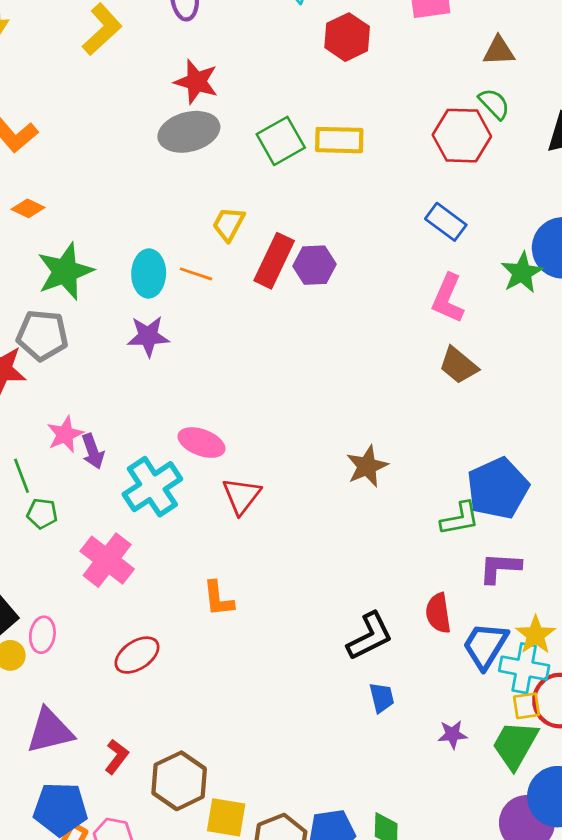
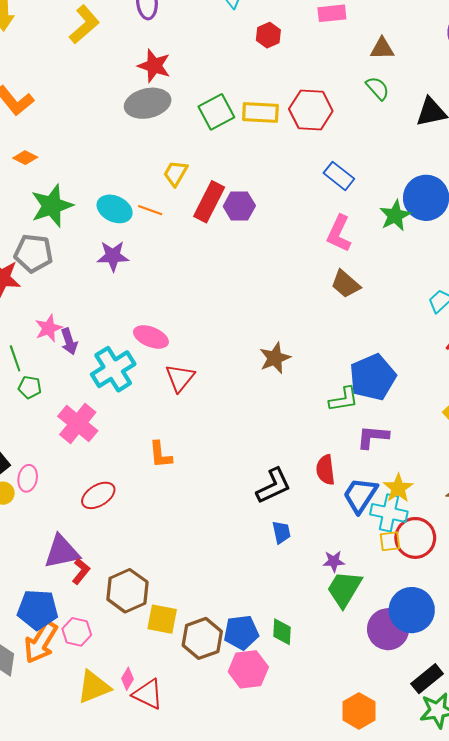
red hexagon: (347, 37) -> (268, 35), size x0.7
red hexagon: (462, 136) -> (311, 110), moved
cyan ellipse: (149, 274) -> (115, 209), turned -68
purple triangle: (50, 731) -> (62, 552), moved
green trapezoid: (515, 745) -> (344, 589), moved

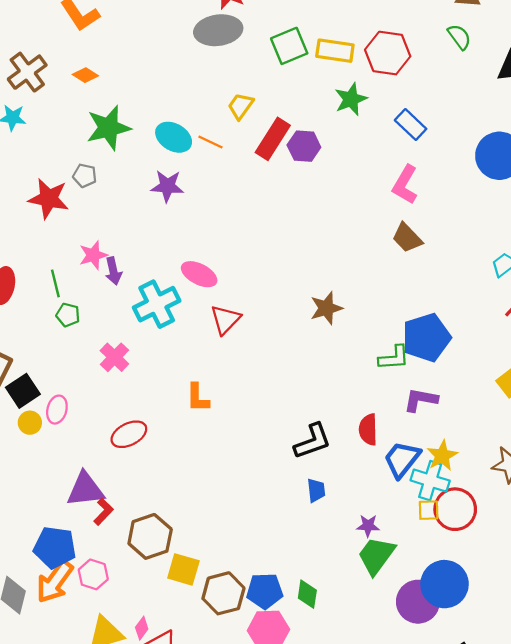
green star: (395, 216) -> (351, 99), moved
gray pentagon: (33, 253) -> (85, 176), size x0.6
pink cross: (78, 423) -> (114, 357), size x0.7

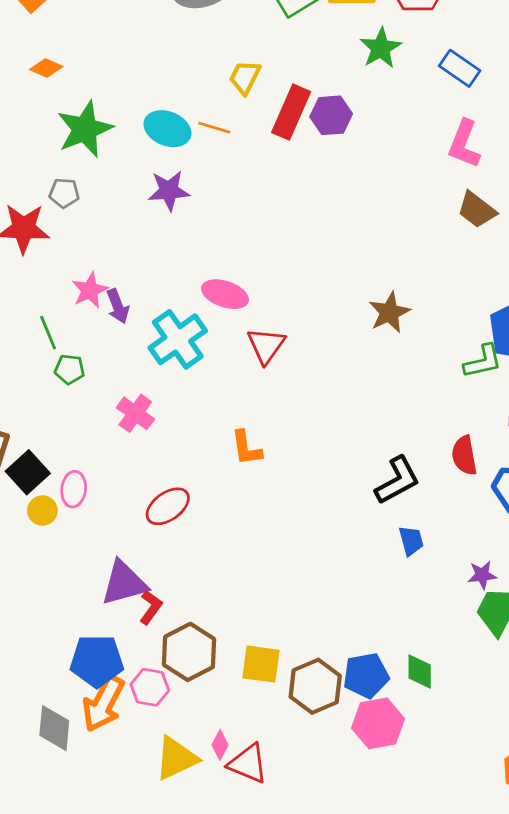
brown hexagon: (150, 536) -> (189, 652), moved

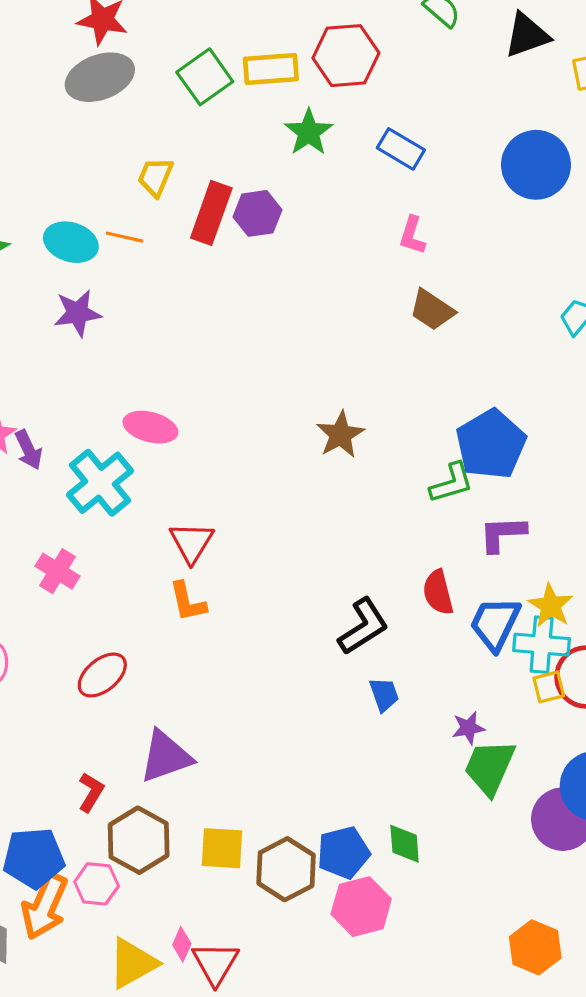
pink L-shape: (464, 144) -> (412, 235), size x0.7
red triangle: (266, 346) -> (192, 543), moved
purple triangle: (124, 583) -> (166, 757), moved
red triangle: (248, 764) -> (215, 963), turned 42

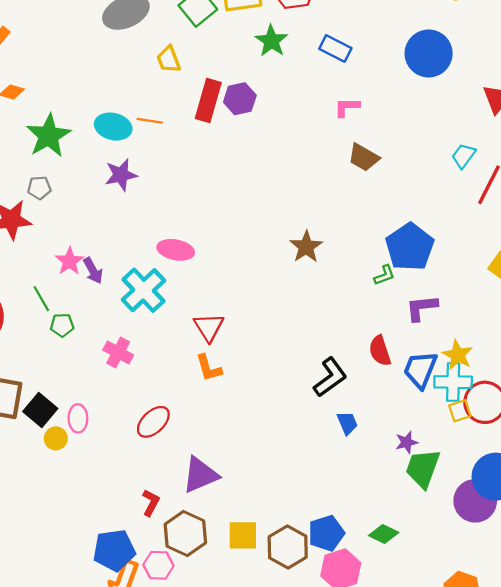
yellow trapezoid: (155, 177) -> (169, 59), moved, turned -40
pink L-shape: (412, 235) -> (347, 107), turned 76
green L-shape: (452, 483) -> (384, 275), size x0.7
green diamond: (405, 844) -> (384, 534), moved, turned -56

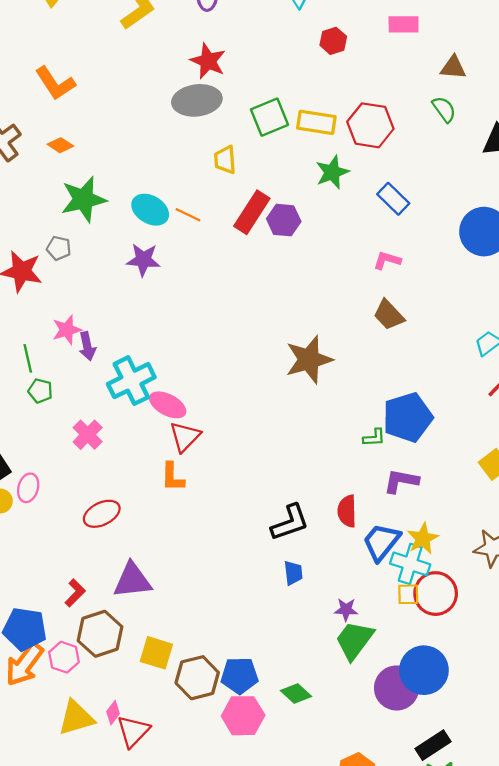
brown star: (306, 247) -> (309, 360), moved, size x1.4
pink ellipse: (176, 250) -> (168, 405), moved

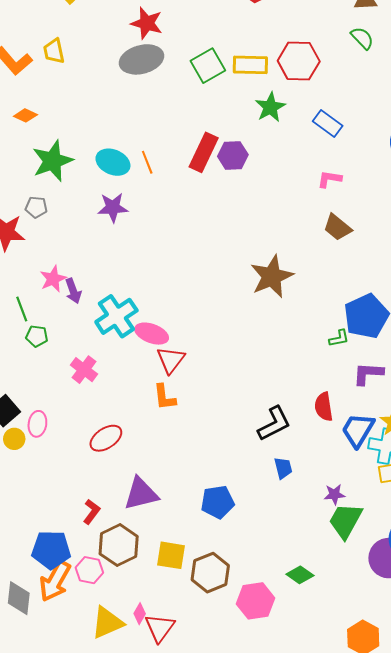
yellow trapezoid: (225, 160) -> (54, 51), moved
orange line: (188, 215) -> (147, 162), turned 50
blue pentagon: (239, 676) -> (218, 502), moved

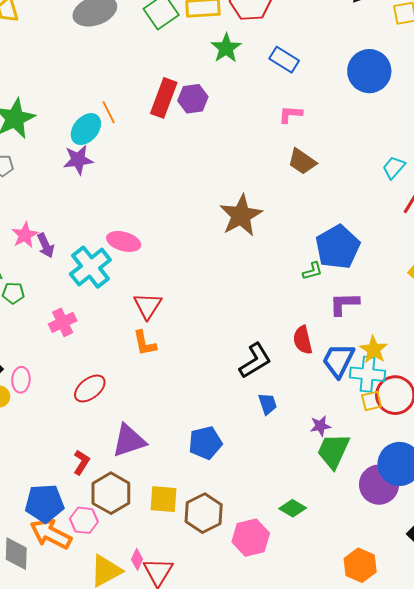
cyan ellipse: (113, 162) -> (86, 129), moved, turned -68
pink ellipse: (152, 334) -> (124, 241), moved
pink cross: (84, 370) -> (63, 322), turned 32
orange arrow: (55, 581) -> (51, 534), turned 93

